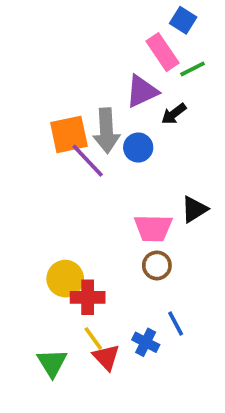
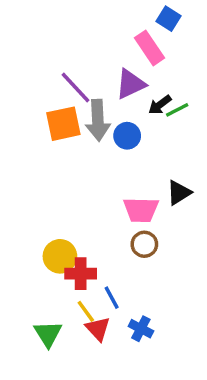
green line: (192, 69) -> (177, 110), moved
purple line: (88, 161) -> (75, 88), moved
blue line: (176, 324) -> (112, 298), moved
blue cross: (146, 342) -> (141, 329), moved

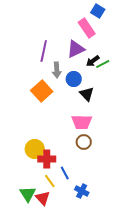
purple line: (75, 88) -> (44, 51), turned 55
gray arrow: (98, 120) -> (57, 70), size x0.7
orange square: (63, 124) -> (42, 91), moved, turned -30
black triangle: (179, 193) -> (87, 94), moved, turned -42
red triangle: (98, 329) -> (43, 198), moved

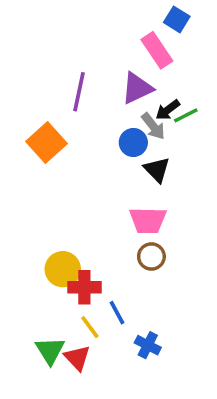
gray arrow: (57, 70) -> (153, 126), moved, turned -35
orange square: (42, 91) -> (46, 143), moved

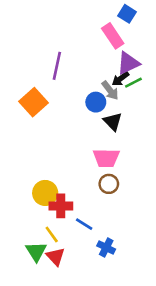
purple triangle: (137, 88) -> (128, 63), moved
blue line: (117, 313) -> (84, 224), turned -30
yellow line: (90, 327) -> (52, 235), moved

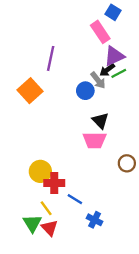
black triangle: (113, 122) -> (100, 121), moved
brown circle: (109, 184) -> (127, 163), moved

